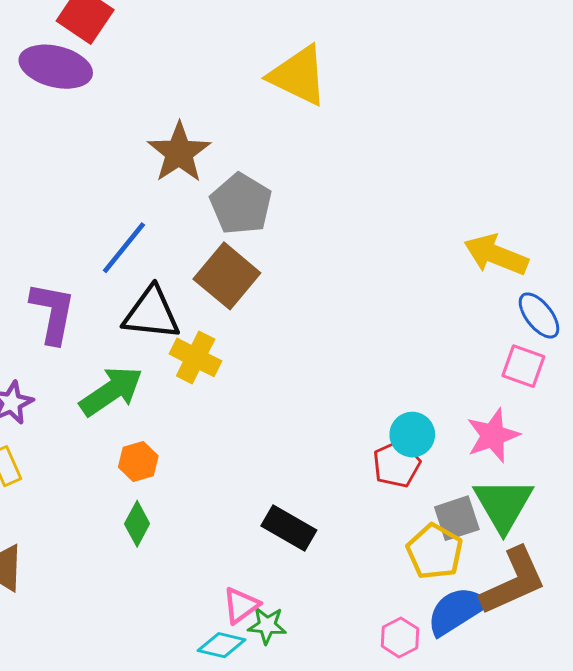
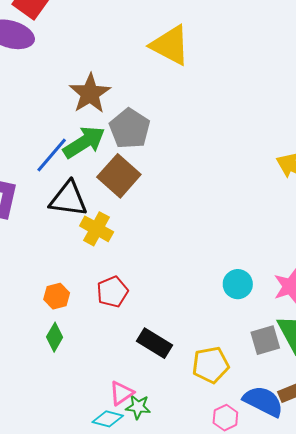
green arrow: (111, 391) -> (84, 142), moved
red pentagon: (397, 464) -> (112, 292), moved
yellow pentagon: (435, 552) -> (211, 365), moved, turned 30
blue semicircle: (457, 611) -> (263, 401), turned 57

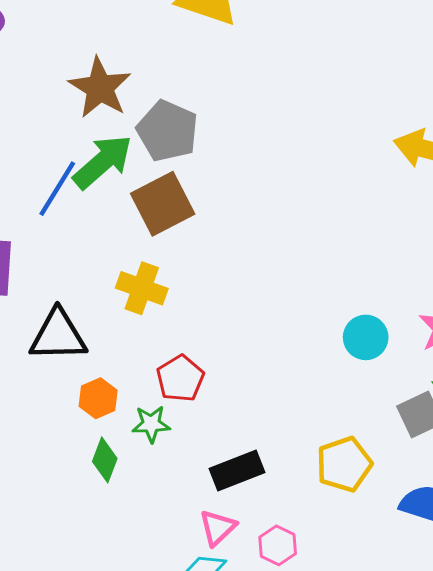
brown square: (119, 176) -> (163, 204), turned 30
black triangle: (68, 199) -> (58, 335), moved
black rectangle: (154, 343) -> (237, 470), moved, turned -44
green star: (138, 407) -> (151, 424), moved
pink hexagon: (225, 418) -> (278, 545), moved

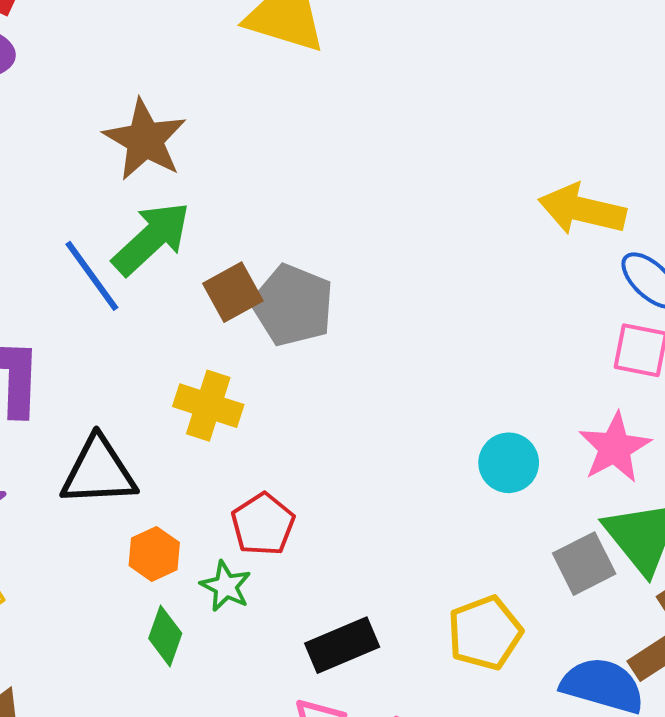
gray pentagon: (168, 131) -> (293, 305), moved
blue line: (57, 189) -> (92, 276), turned -66
brown square: (163, 204) -> (233, 292), size x0.7
green star: (151, 424) -> (226, 586), turned 30

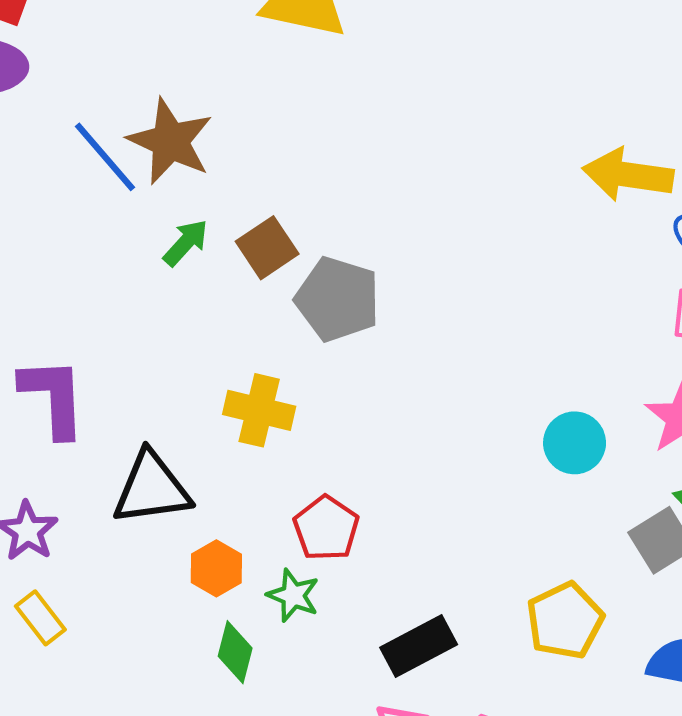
green arrow: (151, 238) -> (186, 243), size x0.6
blue line: (92, 276) -> (105, 157), moved
brown square: (233, 292) -> (267, 248), moved

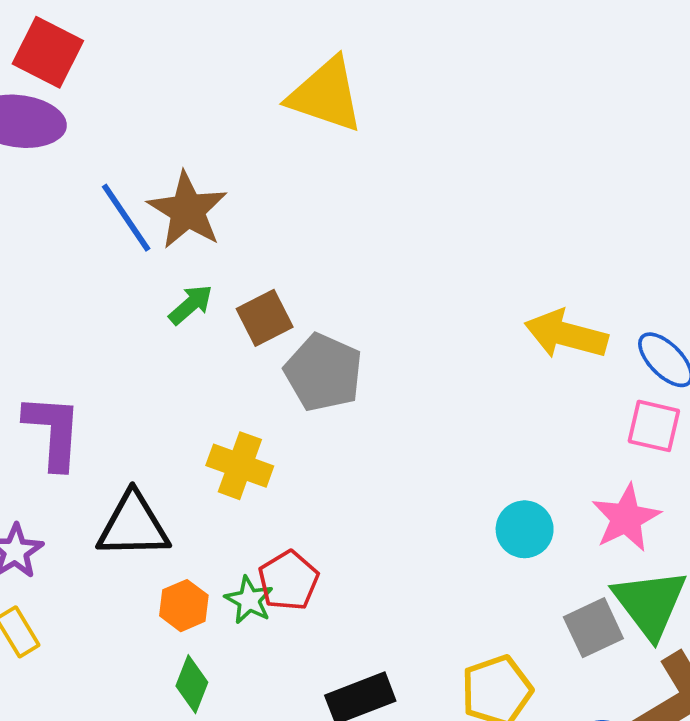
yellow arrow: (628, 175) -> (566, 334), moved
green star: (293, 595) -> (249, 600), moved

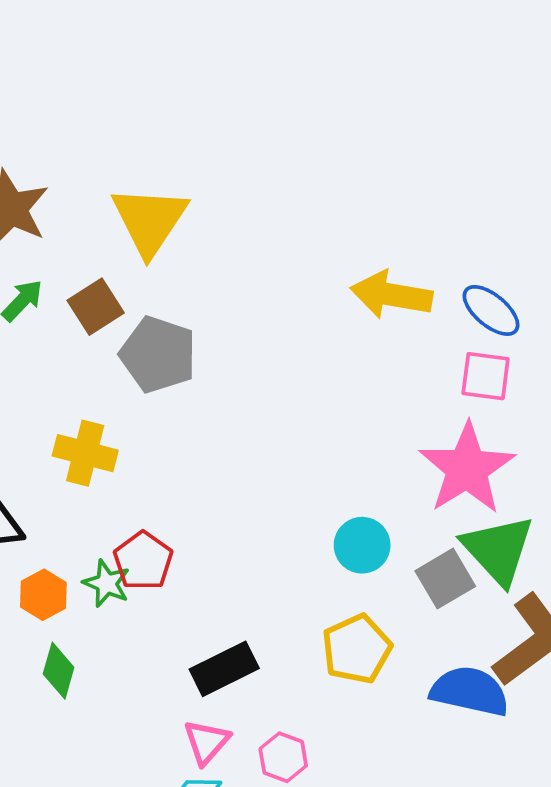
yellow triangle: (326, 95) -> (150, 220), moved, turned 50
pink star: (626, 518) -> (467, 469), size x1.4
cyan circle: (525, 529) -> (362, 545), moved

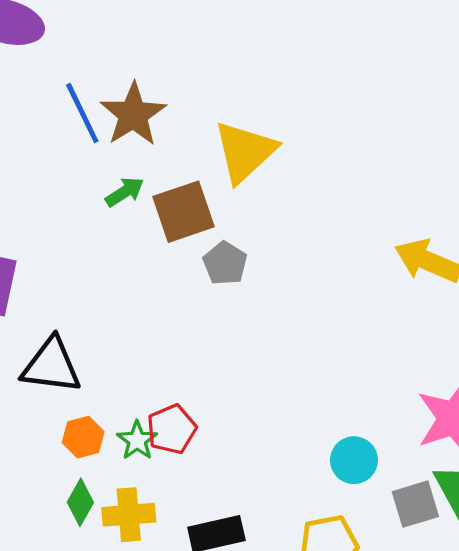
brown square: (96, 307) -> (183, 212), size x1.4
gray pentagon: (158, 354) -> (225, 263), size x0.7
yellow cross: (85, 453) -> (129, 515), moved, turned -33

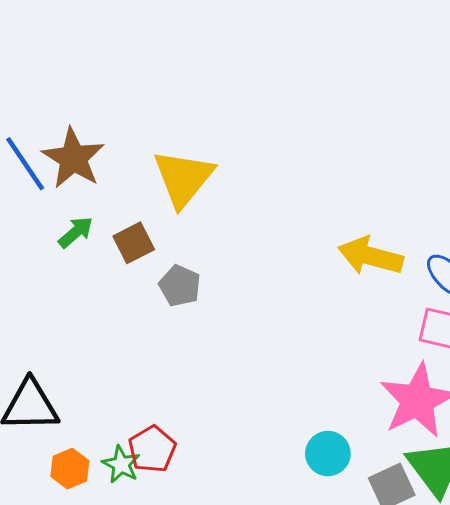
brown square: (183, 212) -> (134, 243), size x0.7

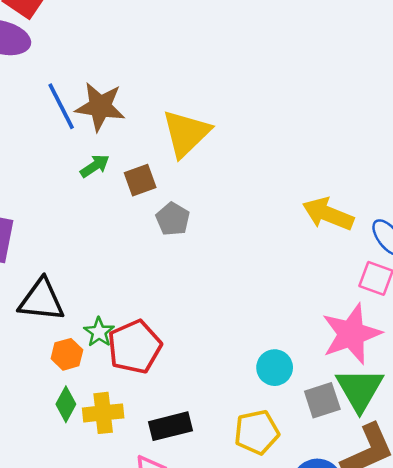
brown star: (73, 158) -> (100, 107), turned -30
red pentagon: (152, 449) -> (135, 347), size x1.4
green star: (121, 464) -> (99, 332), moved

